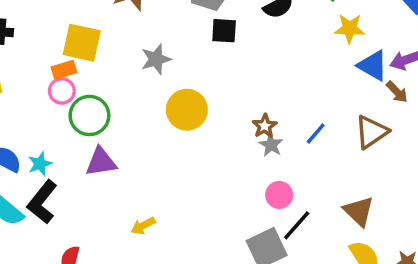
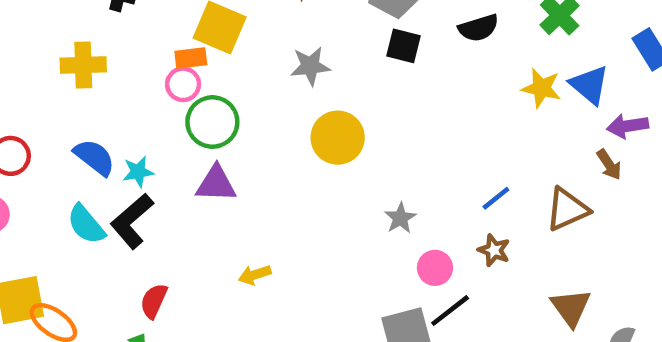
yellow star: (350, 28) -> (541, 88), moved
blue triangle: (373, 65) -> (589, 85), moved
brown star: (265, 126) -> (494, 250), moved, turned -30
gray star: (271, 145) -> (400, 218), moved
brown triangle: (359, 211) -> (571, 307), moved

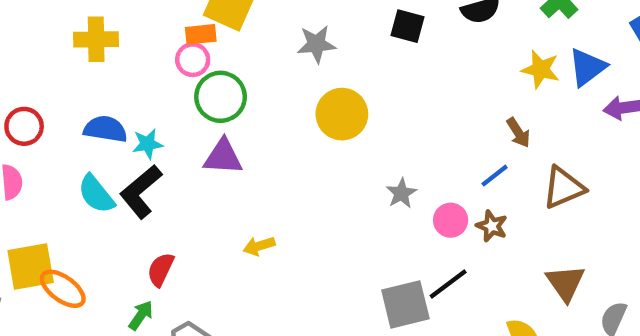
blue triangle: (589, 85) -> (587, 67), turned 42
blue semicircle: (94, 157) -> (105, 129), turned -30
brown arrow: (609, 165) -> (518, 133), moved
pink circle: (435, 268) -> (451, 220), moved

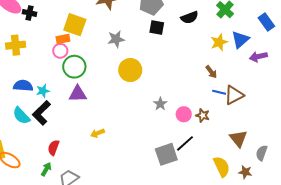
yellow star: (541, 69) -> (219, 42), turned -30
blue line: (495, 176) -> (219, 92), moved, turned 56

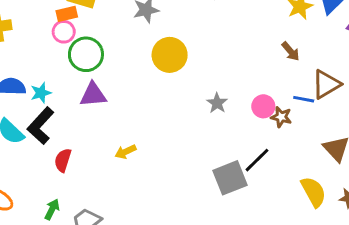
blue line: (219, 92) -> (304, 99), moved
pink circle: (184, 114) -> (263, 106), moved
red semicircle: (54, 148) -> (63, 160), moved

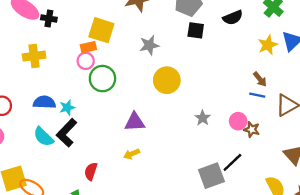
purple triangle: (93, 95) -> (135, 122), moved
blue line: (304, 99) -> (257, 95), moved
red semicircle: (63, 160) -> (91, 171), moved

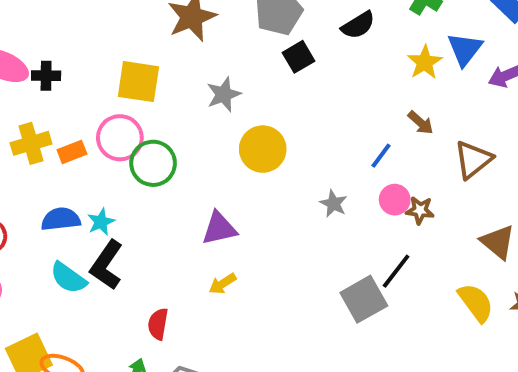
black square: (196, 30) -> (299, 57), turned -30
orange rectangle: (88, 47) -> (72, 152), moved
pink circle: (86, 61) -> (120, 138), size x1.5
blue line: (257, 95) -> (381, 156), moved, turned -56

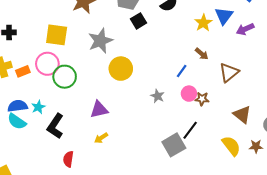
gray star: (224, 94) -> (100, 41), size x1.4
black L-shape: (107, 265) -> (55, 126), moved
cyan semicircle: (68, 278) -> (17, 121), moved

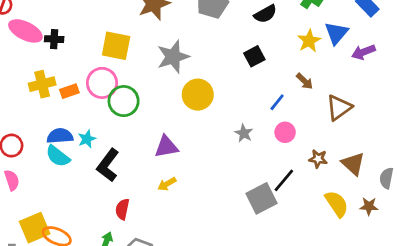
black square: (139, 21) -> (254, 56), moved
brown star: (202, 99) -> (318, 159), moved

